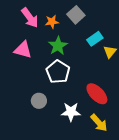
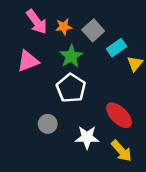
gray square: (76, 15) -> (93, 30), moved
pink triangle: (23, 50) -> (28, 61), turned -36

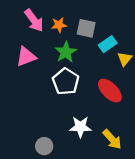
gray square: (93, 30) -> (86, 28), turned -36
red ellipse: (119, 115) -> (110, 91), moved
gray circle: (48, 124) -> (44, 146), moved

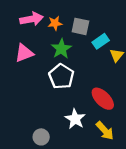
pink arrow: (34, 20) -> (32, 19), turned -65
red ellipse: (110, 91) -> (103, 99), moved
white star: (80, 127) -> (75, 119), turned 30

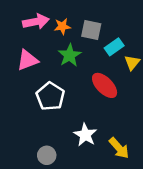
white pentagon: (61, 76) -> (50, 96), moved
red ellipse: (103, 99) -> (105, 85), moved

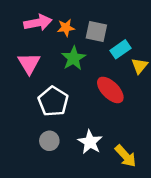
pink triangle: (27, 60) -> (29, 63), turned -40
gray circle: (47, 155) -> (49, 141), moved

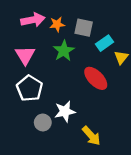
white pentagon: (53, 101) -> (30, 88), moved
white star: (90, 142) -> (65, 111), moved, turned 30
yellow arrow: (126, 156) -> (91, 136), moved

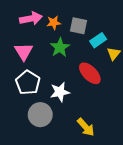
white star: (65, 111) -> (60, 92), moved
gray circle: (43, 122) -> (40, 115), size x1.5

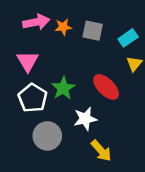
cyan rectangle: (98, 40) -> (128, 38), moved
green star: (60, 47) -> (63, 88), moved
white star: (60, 92) -> (85, 119), moved

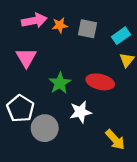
red ellipse: (106, 87) -> (100, 82), turned -32
white pentagon: (33, 98) -> (20, 108), moved
yellow arrow: (101, 151) -> (115, 140), moved

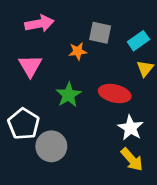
orange star: (60, 25) -> (78, 51), moved
white star: (81, 112) -> (131, 128), moved, turned -30

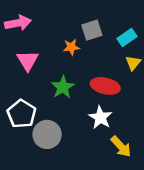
pink arrow: (39, 24) -> (18, 23), moved
gray square: (100, 33) -> (92, 30), turned -30
white star: (131, 128) -> (100, 117), moved

